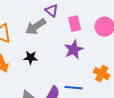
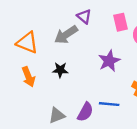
pink rectangle: (75, 24) -> (121, 22), moved

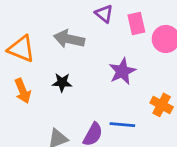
purple triangle: (84, 16) -> (104, 14), moved
gray arrow: (66, 35) -> (69, 39), turned 45

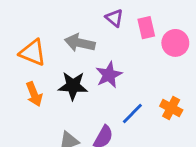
purple star: (122, 71) -> (109, 75), moved
black star: (62, 82) -> (73, 86), size x1.5
blue line: (122, 125) -> (132, 114), moved, turned -50

